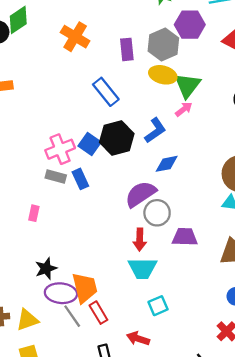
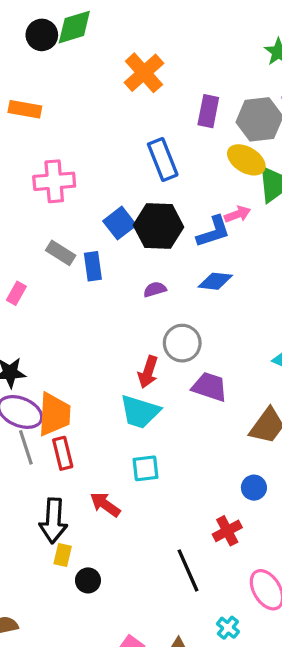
pink arrow: (184, 109) -> (238, 214), moved
pink cross: (60, 149) -> (54, 181), moved
purple semicircle: (141, 194) -> (155, 289), moved, size x0.5

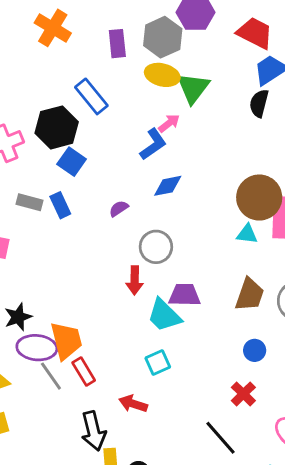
black hexagon: (159, 226) -> (57, 127), moved
purple trapezoid: (210, 387) -> (184, 295), moved
cyan trapezoid: (140, 412) -> (164, 315), moved, turned 45

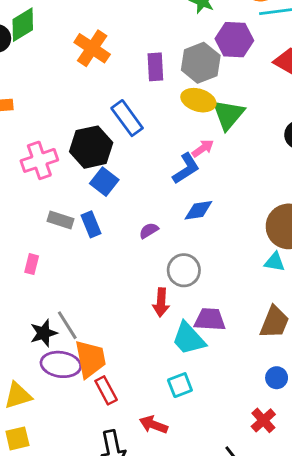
gray line: (51, 376) -> (67, 325), moved

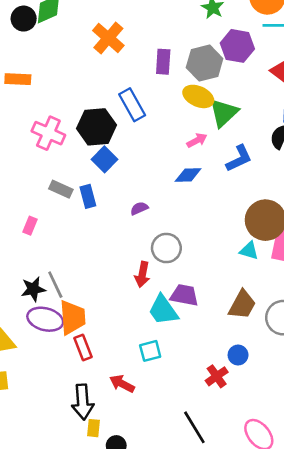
pink cross: (39, 160) -> (48, 133), turned 36
blue L-shape: (186, 169) -> (239, 159), moved
blue diamond: (198, 210) -> (188, 175), moved
red cross: (263, 420) -> (217, 376), moved

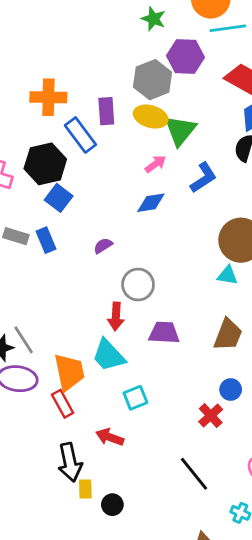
orange cross: (108, 38) -> (48, 97), moved, turned -32
purple rectangle: (163, 62) -> (106, 111), moved
cyan trapezoid: (163, 310) -> (109, 355), moved
orange trapezoid: (72, 317) -> (69, 372), moved

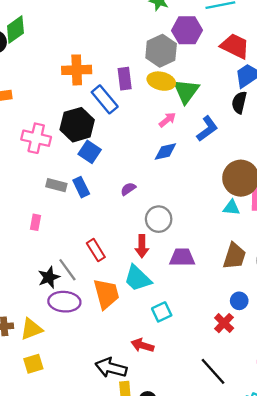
red rectangle: (63, 404) -> (96, 250), moved
black arrow: (70, 462) -> (111, 368), turned 120

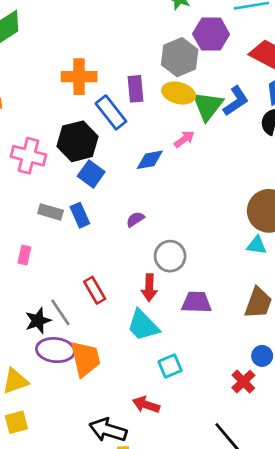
blue L-shape: (207, 129) -> (236, 101), moved
blue diamond: (165, 152) -> (150, 160), moved
orange trapezoid: (106, 294) -> (85, 359), moved

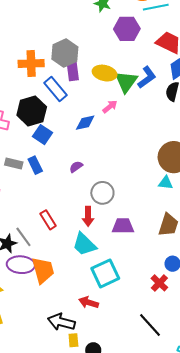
gray hexagon: (180, 57) -> (65, 53), moved
cyan square: (170, 366) -> (105, 273), size x1.6

